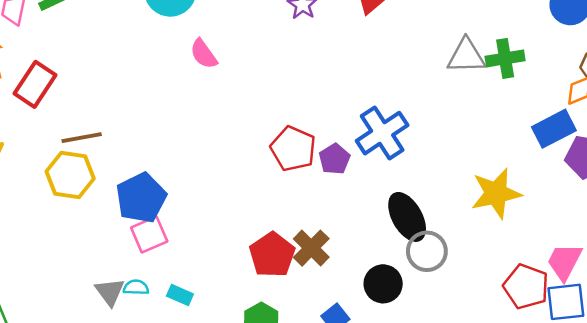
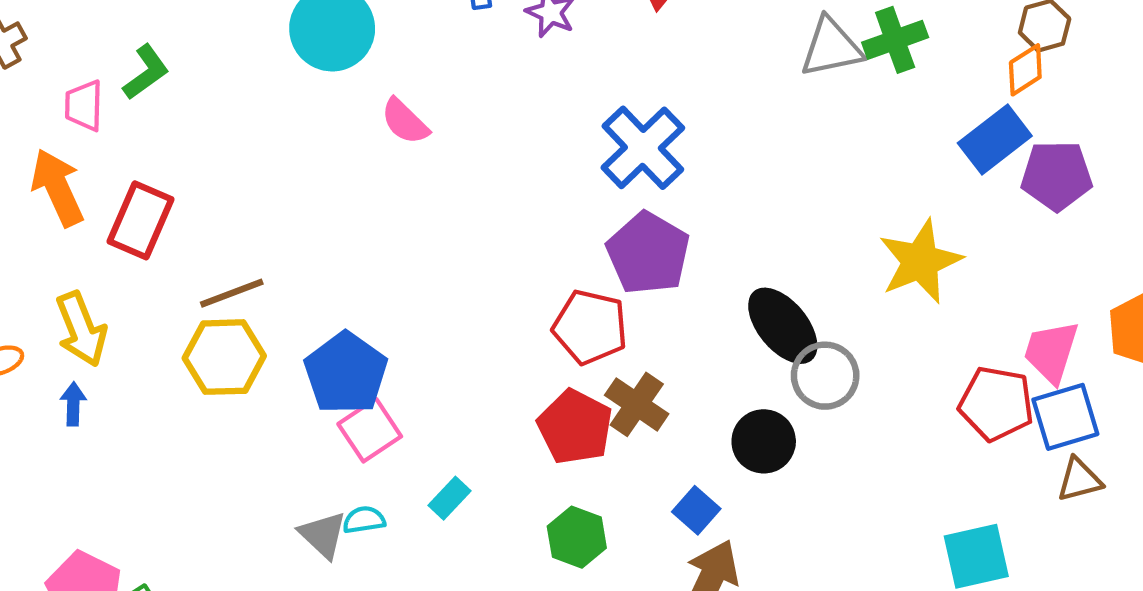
blue cross: (382, 133) -> (643, 148), moved
red pentagon: (293, 149) -> (590, 327), moved
purple pentagon: (335, 159) -> (648, 253), size x1.6
cyan rectangle: (180, 295) -> (449, 498), moved, turned -60

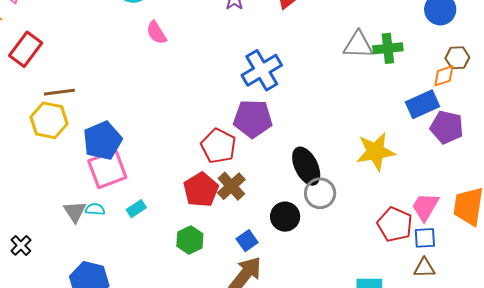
purple pentagon: (648, 253) -> (253, 119), turned 30
blue square: (1065, 417) -> (425, 238), size x0.7
pink square: (370, 430) -> (107, 169), size x1.4

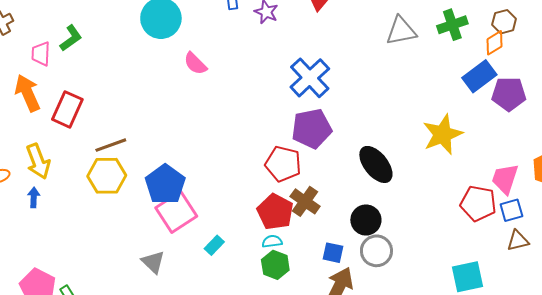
green cross: (388, 48) -> (452, 25), moved
gray circle: (320, 193) -> (376, 251), moved
cyan semicircle: (95, 209) -> (272, 241), moved
blue square: (247, 241) -> (333, 253), turned -30

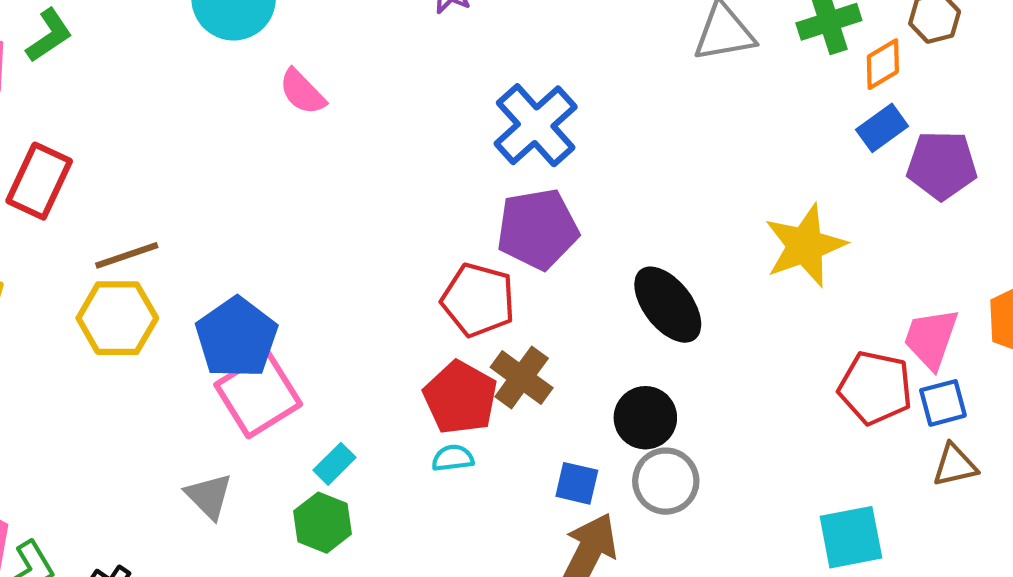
orange diamond: (494, 43) -> (883, 64), moved
blue rectangle: (479, 76) -> (882, 128), size x0.7
green hexagon: (275, 265) -> (323, 523), moved

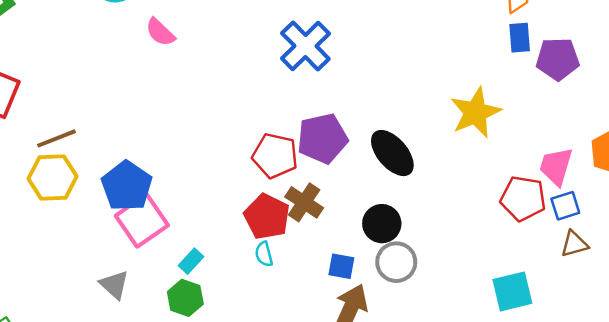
blue rectangle: (882, 128) -> (520, 38), turned -56
purple pentagon: (538, 229) -> (322, 138), moved
cyan semicircle: (453, 458) -> (264, 254), turned -95

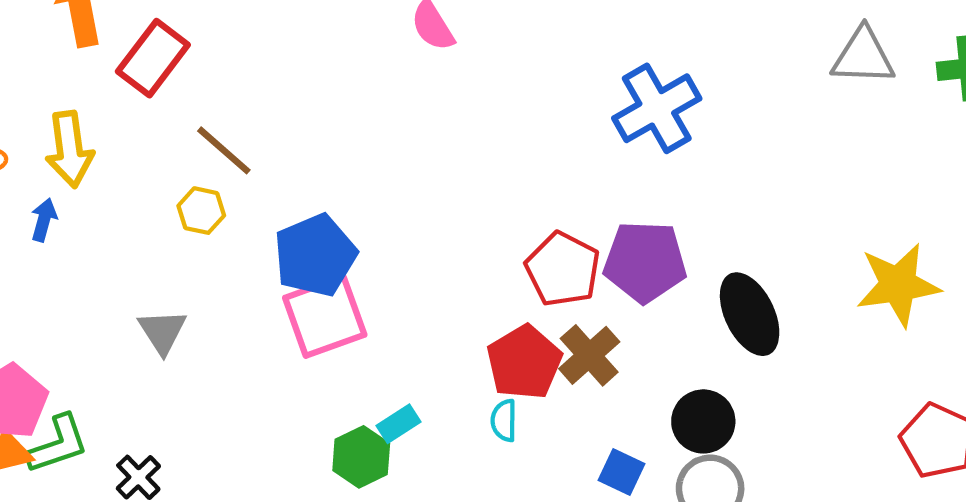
brown line: (57, 138) -> (224, 150), turned 48
yellow hexagon: (53, 177) -> (201, 211), size x0.6
cyan rectangle: (191, 261) -> (399, 424), moved
gray triangle: (114, 285) -> (162, 331), moved

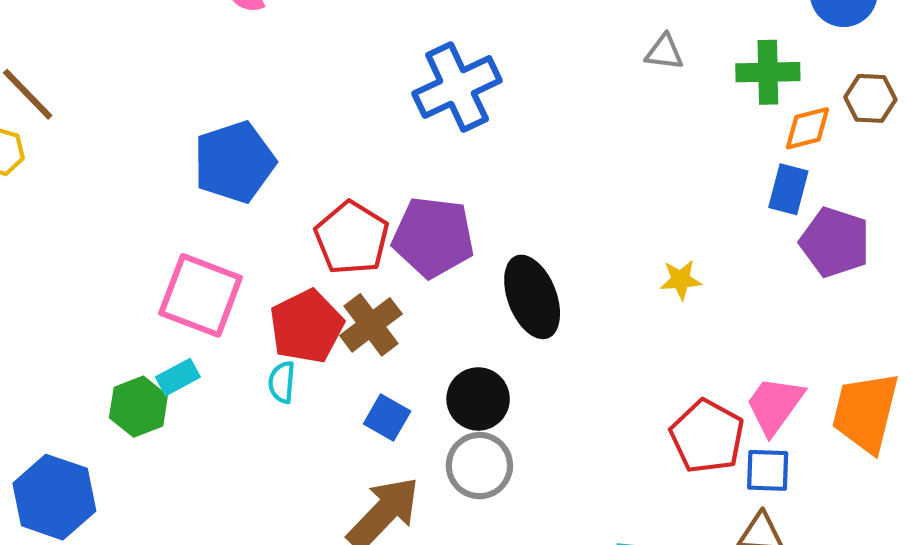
gray triangle: (863, 56) -> (664, 52), size x0.6
blue pentagon: (315, 255) -> (234, 162), moved
yellow star: (898, 285) -> (681, 280), size x0.5
pink square: (325, 316) -> (201, 295), moved, turned 36
blue square: (622, 472) -> (387, 417), moved

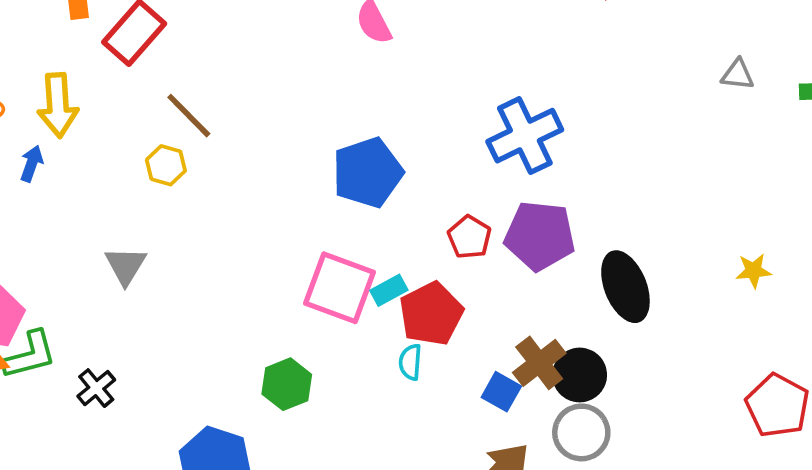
blue cross: (457, 87) -> (525, 136), moved
red pentagon: (352, 238) -> (469, 237), size x0.7
brown cross: (371, 325) -> (539, 363), moved
cyan rectangle: (178, 377) -> (389, 290), moved

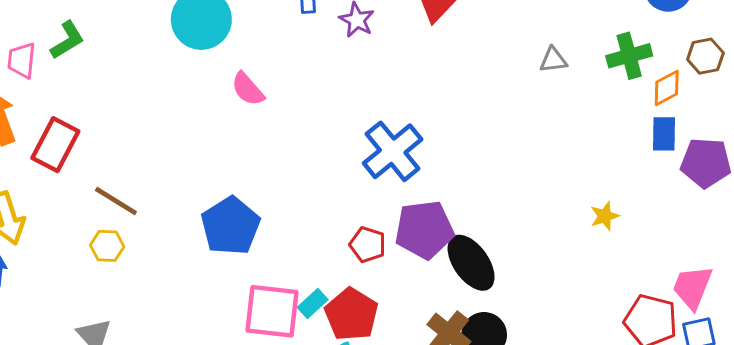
blue pentagon: (368, 172) -> (231, 226), moved
black ellipse: (625, 287) -> (471, 263), moved

